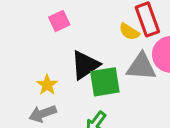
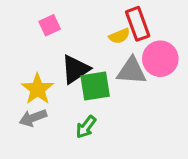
yellow semicircle: (129, 32) -> (119, 36), turned -55
yellow star: (47, 85) -> (38, 89), size x1.5

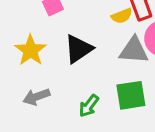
green square: (95, 86) -> (131, 95), moved
yellow star: (38, 89) -> (30, 50), moved

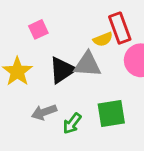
gray triangle: (134, 50) -> (87, 65), moved
gray arrow: (36, 97) -> (44, 112), moved

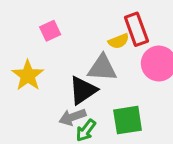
black triangle: (62, 70) -> (83, 90), moved
gray arrow: (44, 112) -> (72, 117), moved

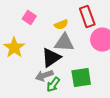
pink square: (50, 31) -> (29, 18), turned -32
yellow semicircle: (119, 41) -> (61, 25), moved

